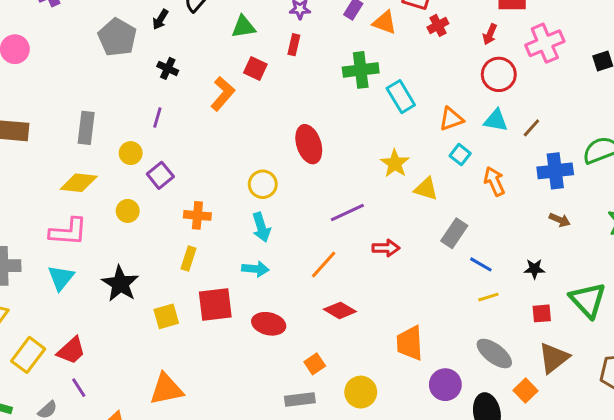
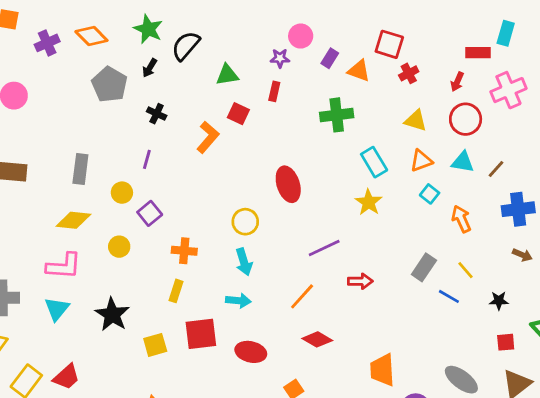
cyan rectangle: (401, 97) -> (374, 162), moved
yellow triangle: (426, 189) -> (416, 121), moved
yellow line: (488, 297) -> (466, 270), moved, turned 66

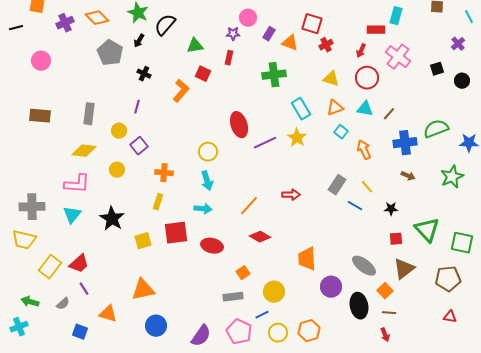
pink cross: (508, 90) -> (398, 57), turned -30
purple line: (324, 248) -> (265, 143), moved

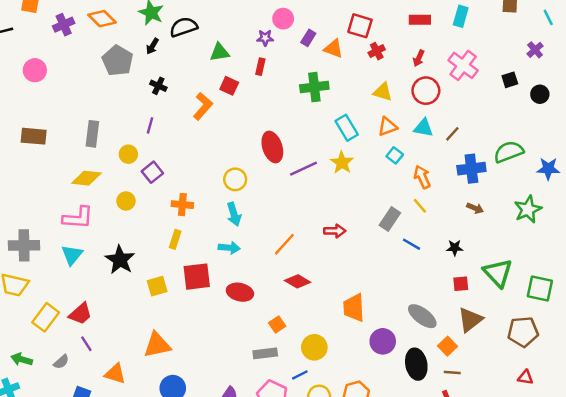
black semicircle: (165, 25) -> (184, 27), turned 30
red rectangle: (376, 30) -> (420, 20), moved
yellow line: (367, 187) -> (420, 206), moved

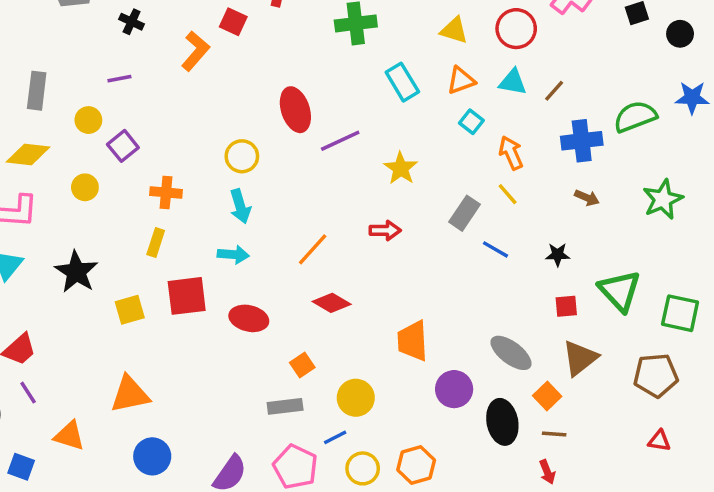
purple line: (150, 125) -> (119, 79), turned 63
yellow star: (342, 163) -> (401, 168), moved
blue star: (548, 169) -> (692, 98), moved

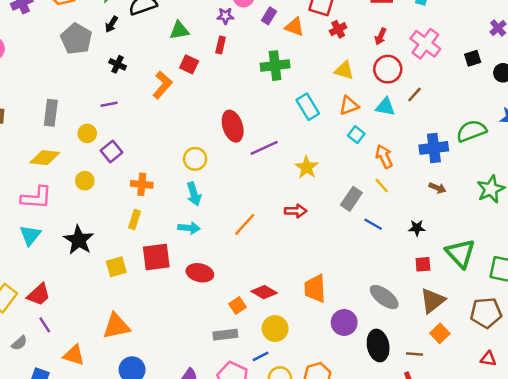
brown line: (554, 91) -> (414, 95), moved
red diamond: (332, 303) -> (264, 292), moved
orange square: (547, 396) -> (440, 333), moved

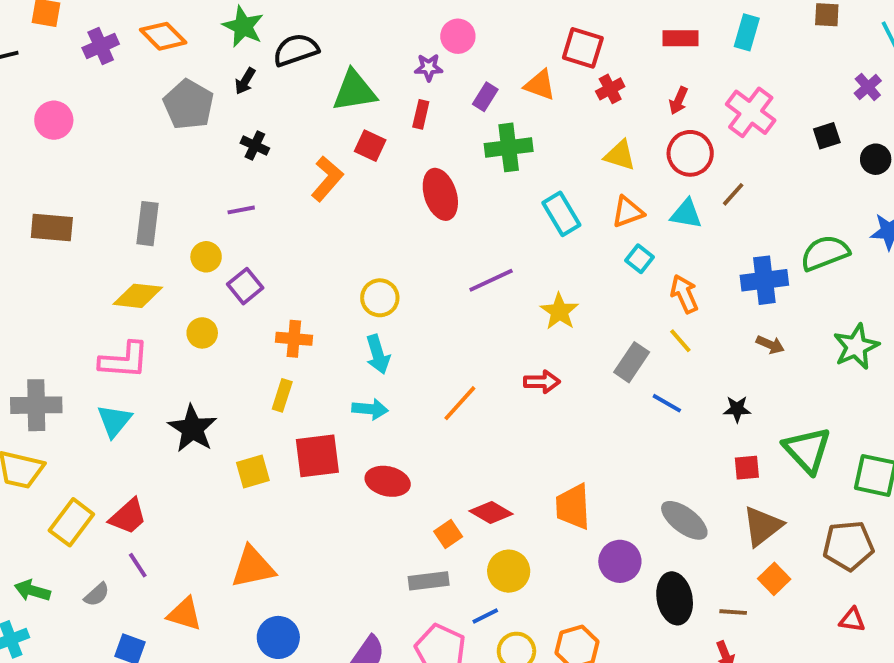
purple rectangle: (269, 16) -> (485, 97), moved
green triangle: (179, 30) -> (354, 91), size x1.4
red ellipse: (233, 126) -> (440, 194), moved

